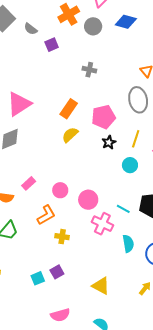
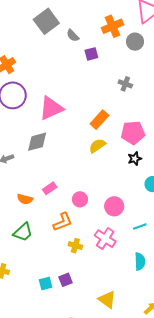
pink circle: (88, 200) -> (114, 206), moved
cyan line: (123, 209) -> (140, 226), turned -56
pink cross: (102, 224) -> (105, 239), moved

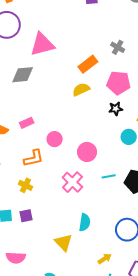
gray cross: (125, 84) -> (118, 47), moved
yellow cross: (75, 246) -> (25, 185), moved
cyan semicircle: (140, 262) -> (85, 222), moved

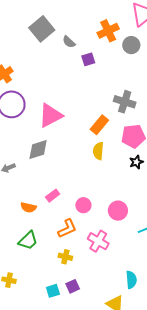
gray cross: (118, 47) -> (125, 102), size x1.5
yellow semicircle: (81, 89) -> (98, 151), turned -48
pink cross: (72, 182) -> (98, 241), moved

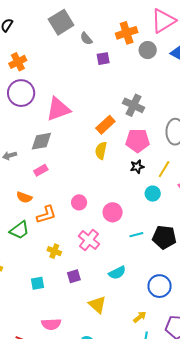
pink rectangle: (53, 196) -> (41, 170), moved
orange L-shape: (67, 229) -> (46, 215), moved
cyan semicircle: (131, 280) -> (117, 273), moved, turned 60
purple square: (73, 286) -> (74, 276), moved

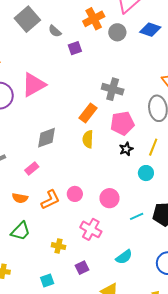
pink triangle: (58, 109) -> (34, 85), moved
gray diamond: (41, 141) -> (46, 138), moved
orange L-shape: (46, 215) -> (50, 200), moved

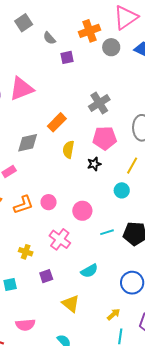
gray square: (27, 19) -> (24, 23), size x0.7
gray cross: (113, 89) -> (99, 103), turned 35
orange rectangle: (88, 113) -> (57, 122), moved
black star: (126, 149) -> (94, 164), moved

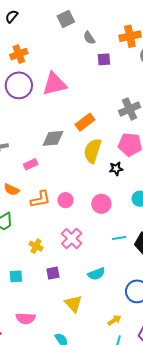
yellow semicircle: (68, 149) -> (93, 151), size x1.4
pink circle: (82, 211) -> (101, 204), moved

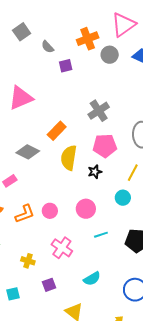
gray diamond: (53, 138) -> (28, 152), turned 40
cyan line: (119, 238) -> (101, 235), moved

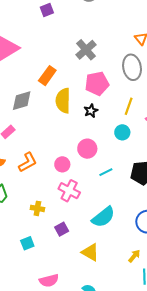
gray diamond: (28, 152) -> (22, 101), turned -35
pink circle: (50, 211) -> (62, 164), moved
cyan semicircle: (92, 279) -> (103, 217), size x1.4

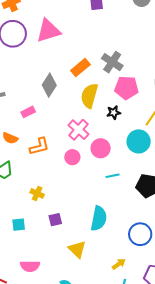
gray cross: (86, 50) -> (112, 62), moved, turned -30
gray diamond: (22, 101) -> (49, 85), turned -55
cyan circle: (122, 132) -> (139, 141), size x1.5
pink cross: (69, 191) -> (78, 130), moved
cyan semicircle: (103, 217) -> (99, 218), turned -55

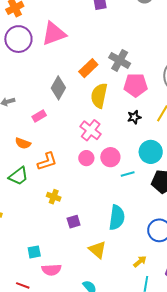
black star: (114, 112) -> (134, 117), moved
cyan circle: (139, 141) -> (151, 152), moved
orange L-shape: (39, 146) -> (47, 161), moved
pink circle: (101, 148) -> (110, 157), moved
cyan square: (19, 225) -> (34, 252), moved

